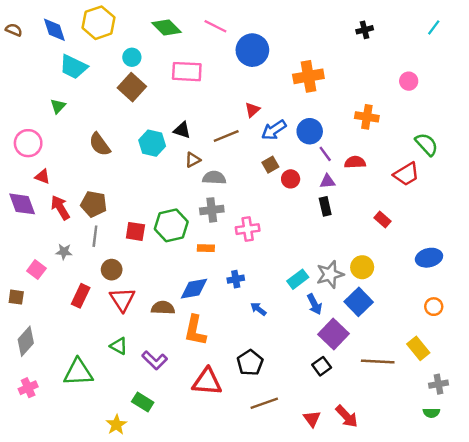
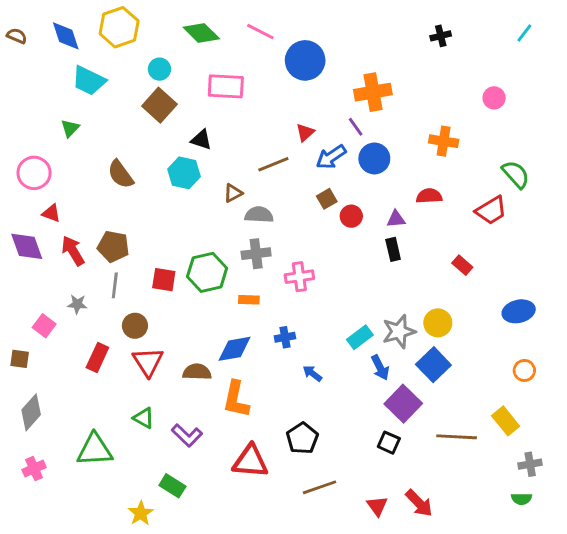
black triangle: (182, 130) -> (201, 140), moved
purple line: (325, 154) -> (356, 127), moved
black square: (322, 366) -> (389, 443), turned -30

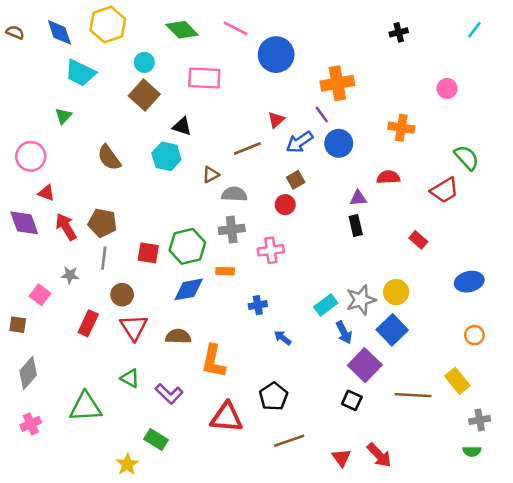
red circle: (351, 216) -> (285, 205), moved
blue diamond: (234, 349) -> (189, 289), moved

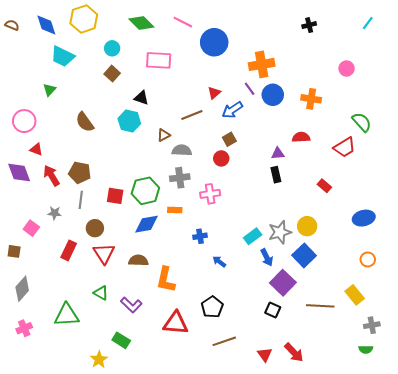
brown square: (144, 95) -> (112, 74), size x0.7
blue circle: (339, 143) -> (273, 95), moved

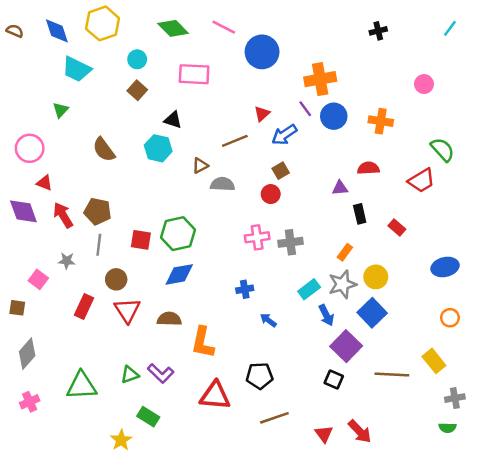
black rectangle: (276, 175) -> (360, 214), moved
gray cross: (180, 178) -> (290, 242), moved
orange rectangle: (175, 210) -> (345, 252), moved, turned -56
green triangle: (101, 293) -> (130, 375), moved, turned -49
black pentagon: (212, 307) -> (260, 376), turned 30

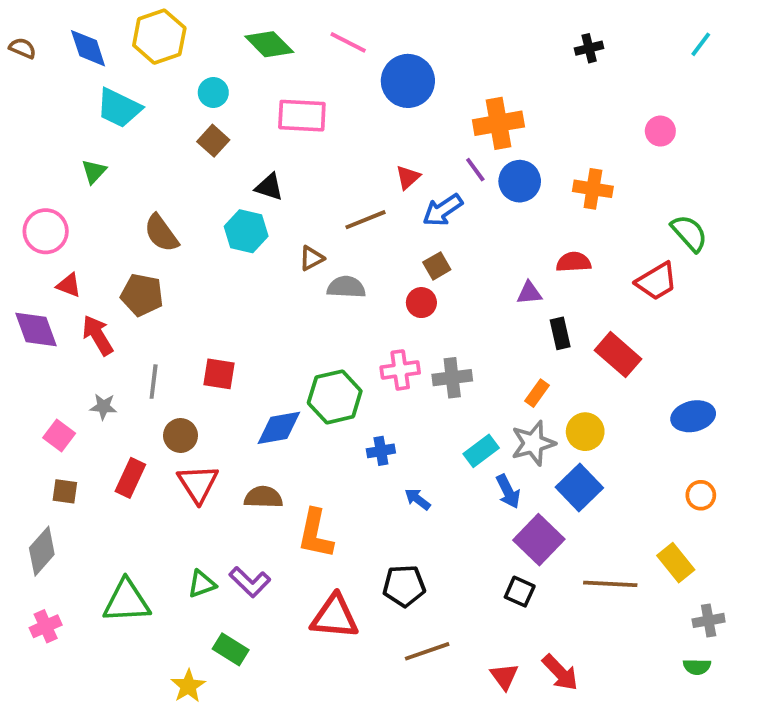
brown pentagon: (98, 211) -> (142, 295), moved
red rectangle: (397, 227) -> (618, 355), size x1.6
green hexagon: (178, 234) -> (335, 397), moved
brown square: (17, 308) -> (65, 491), moved

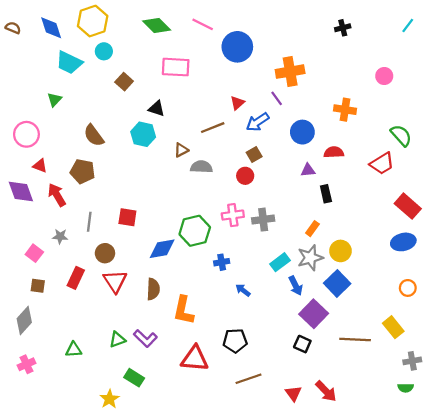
cyan circle: (213, 92) -> (104, 51), moved
blue circle: (520, 181) -> (302, 132), moved
red rectangle: (618, 355) -> (408, 206), moved
brown semicircle: (263, 497) -> (153, 289), turned 90
green triangle: (127, 601) -> (74, 350), size x0.6

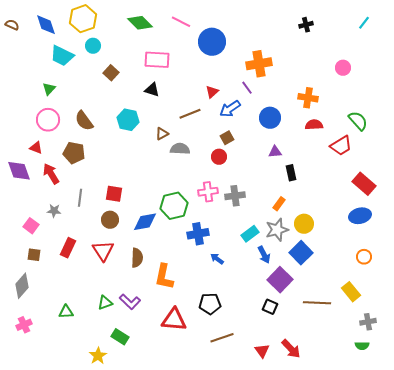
black triangle: (157, 109) -> (152, 90), moved
pink circle: (26, 134) -> (48, 120), moved
red semicircle: (334, 152) -> (314, 125), moved
brown circle: (105, 253) -> (110, 220), moved
blue cross: (222, 262) -> (198, 234), size x1.5

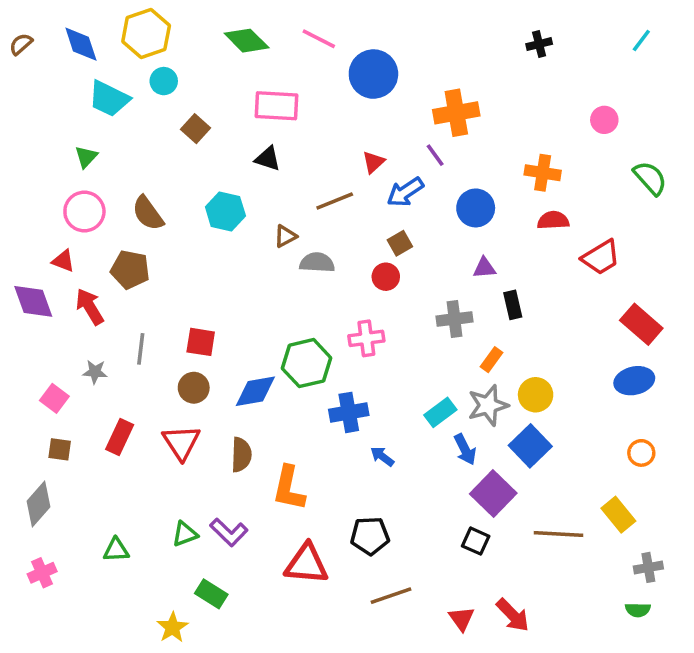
brown semicircle: (12, 25) -> (21, 44), turned -64
green semicircle: (358, 121) -> (650, 178), moved
gray cross: (235, 196) -> (455, 319), moved

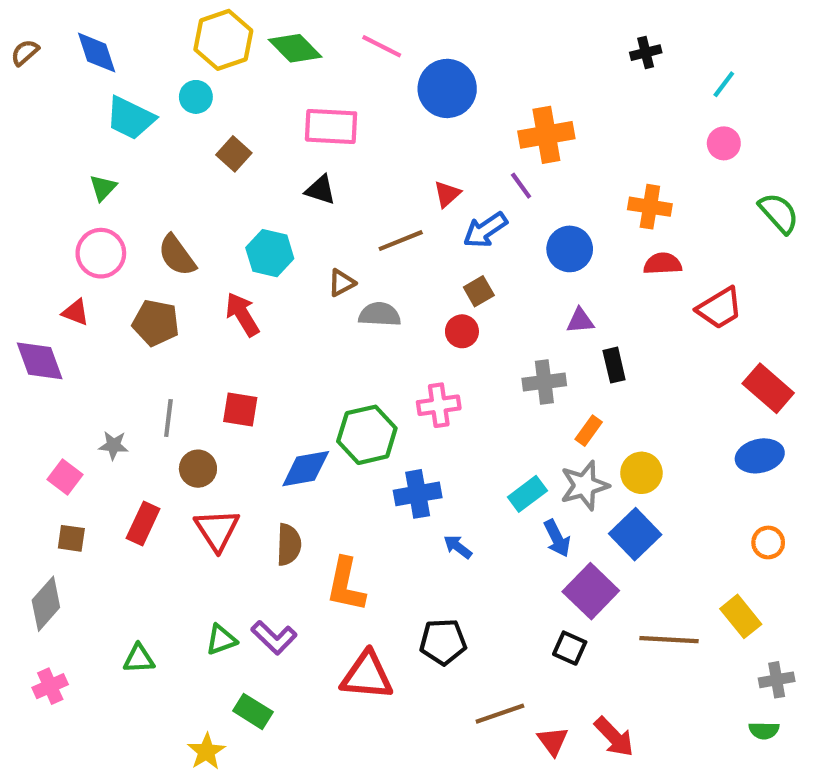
yellow hexagon: (146, 33) -> (223, 40), moved
cyan line: (641, 41) -> (724, 84), moved
red arrow: (90, 307) -> (242, 314), moved
brown circle: (194, 388) -> (198, 469), moved
brown line: (391, 596) -> (500, 714), moved

